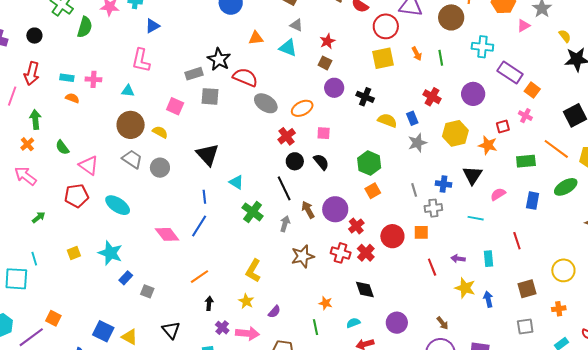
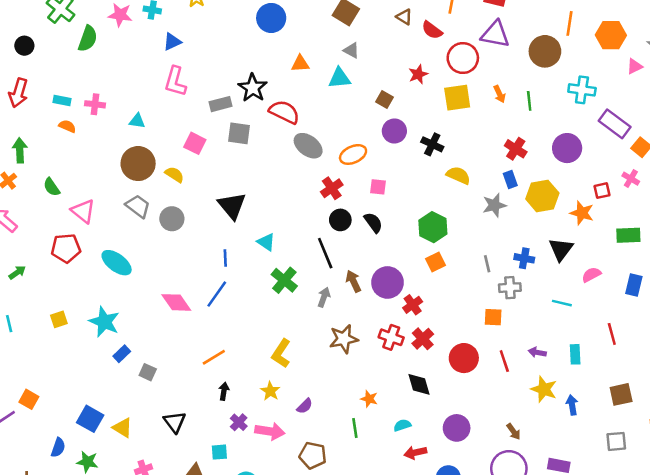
red star: (327, 41) -> (418, 74), moved
cyan triangle: (288, 48) -> (339, 78), turned -30
pink L-shape: (141, 60) -> (175, 81), moved
blue rectangle: (412, 118) -> (510, 180), moved
red circle: (392, 236) -> (464, 358), moved

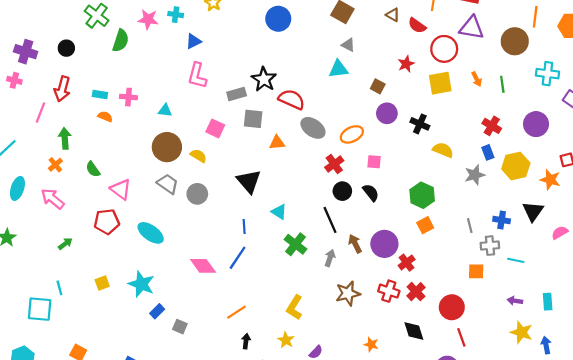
orange triangle: (300, 64) -> (277, 143), moved
cyan line: (562, 303) -> (516, 260), moved
red line: (504, 361) -> (461, 337), moved

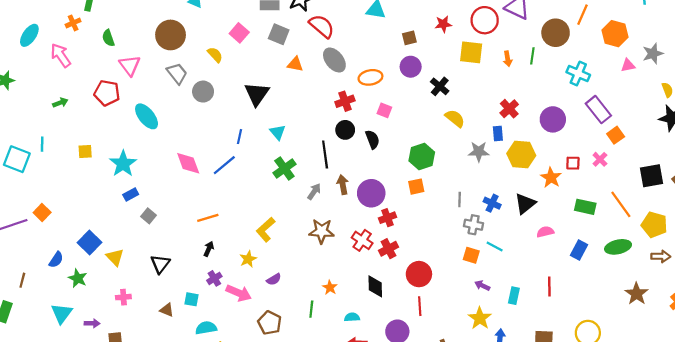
green line: (502, 84) -> (532, 56), moved
brown square: (378, 86) -> (409, 38), turned 32
brown circle: (167, 147) -> (171, 35), moved
orange square: (476, 271) -> (471, 255), moved

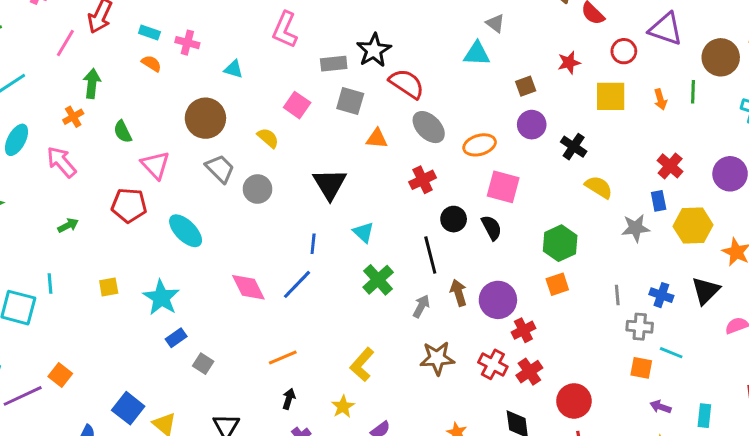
red circle: (485, 20) -> (624, 51), size x0.7
red cross: (345, 101) -> (423, 180), moved
pink square: (384, 110) -> (503, 187), size x1.6

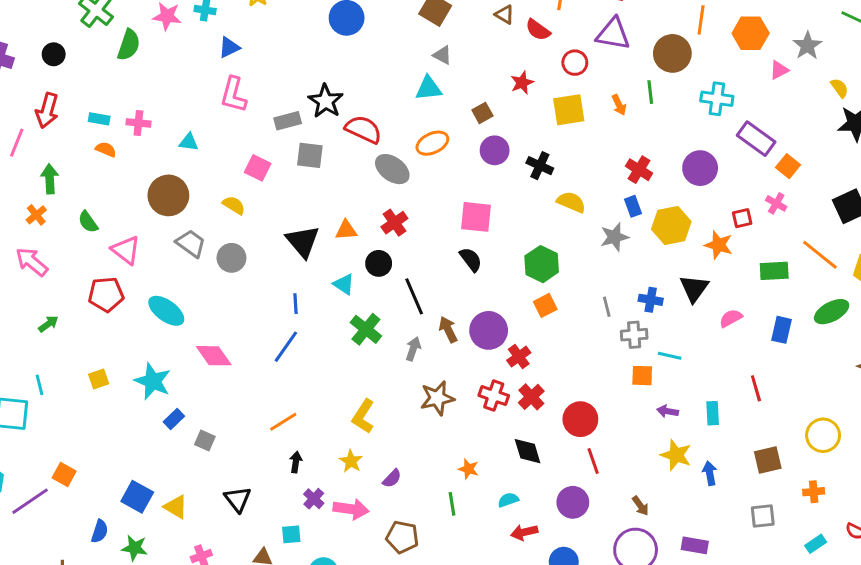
orange triangle: (377, 139) -> (346, 230), moved
orange ellipse: (480, 145) -> (432, 143), moved
black circle: (454, 219) -> (379, 263), moved
pink diamond: (248, 287) -> (214, 356), moved

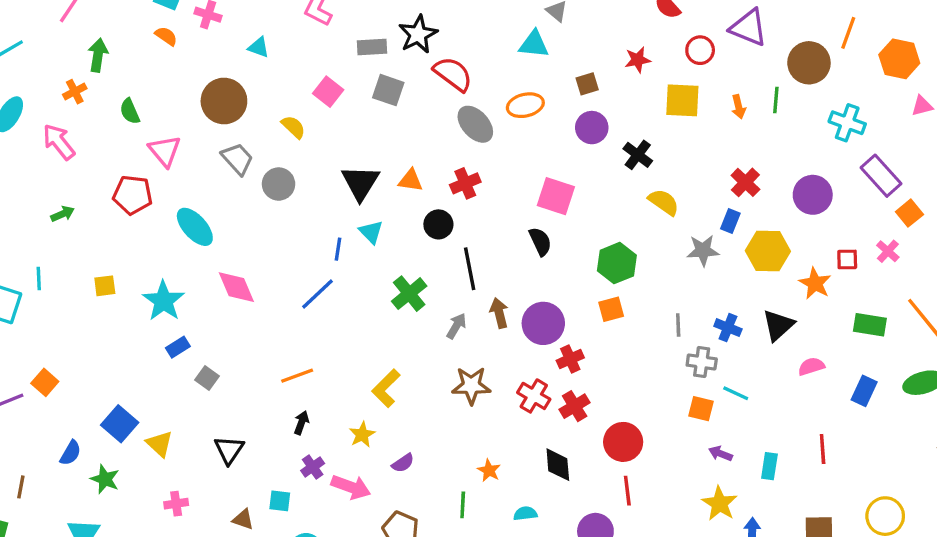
blue rectangle: (633, 206) -> (730, 221), turned 30
cyan triangle: (344, 284) -> (371, 232), moved

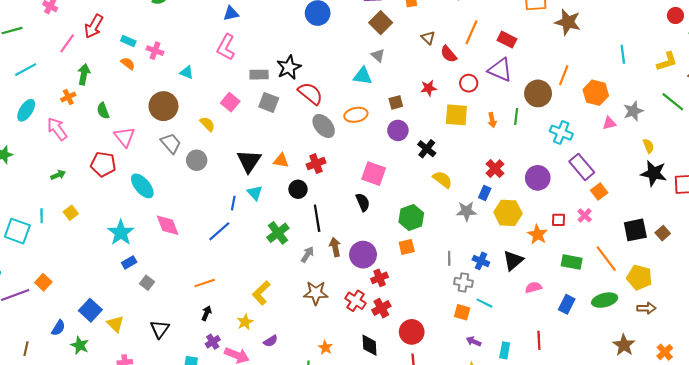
yellow square: (105, 286) -> (71, 213), moved, turned -32

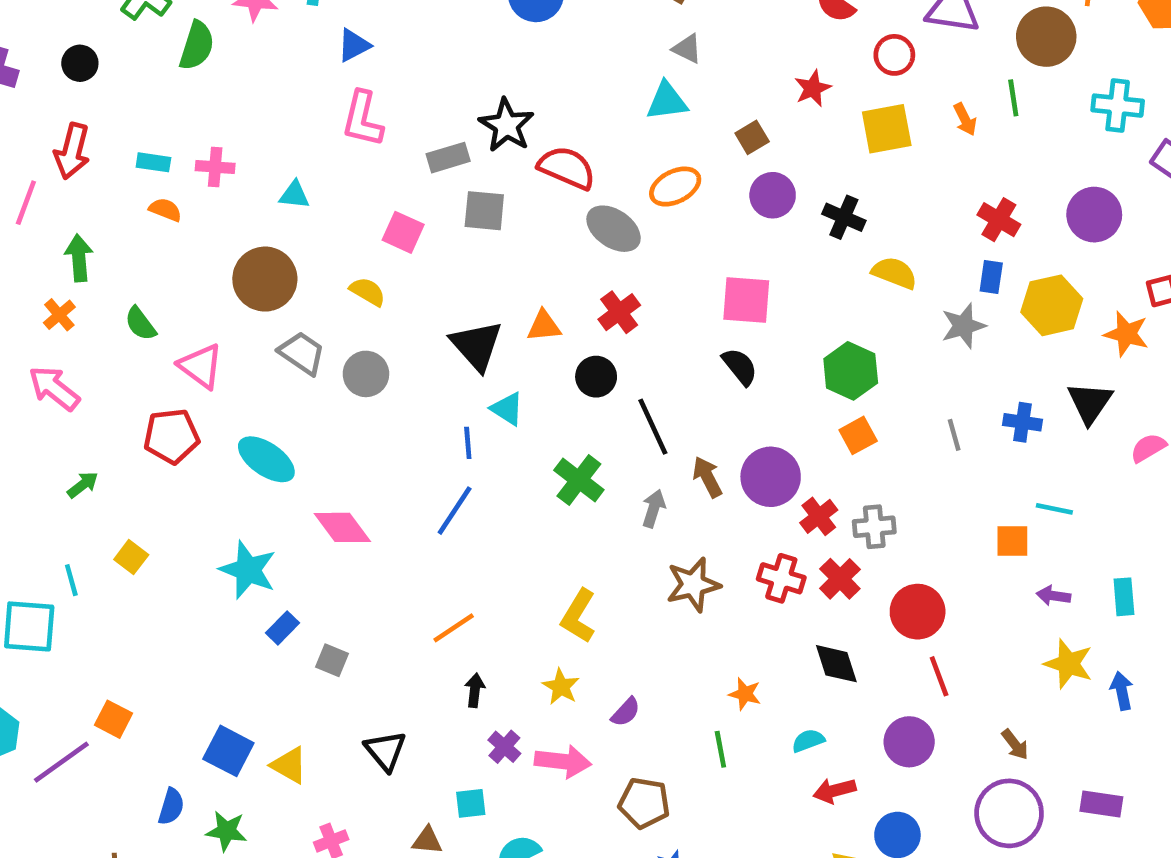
gray cross: (463, 282) -> (874, 527), moved

